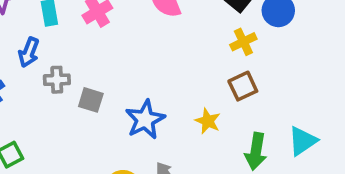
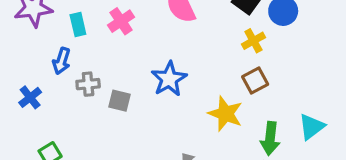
blue star: (145, 120) -> (169, 79), moved
yellow star: (208, 121) -> (225, 114), size x1.5

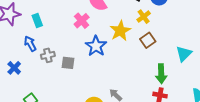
pink cross: (121, 21) -> (82, 21), moved
blue arrow: (61, 61) -> (30, 44), turned 140
yellow star: (225, 114) -> (120, 31), moved, turned 30
cyan triangle: (311, 127) -> (184, 54), moved

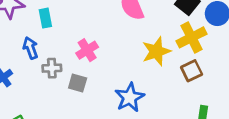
yellow cross: (144, 17) -> (191, 37), size x1.5
pink cross: (82, 21) -> (87, 50), moved
blue star: (96, 46) -> (130, 97), moved

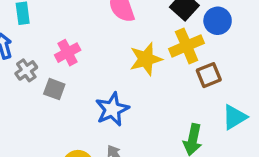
gray cross: (52, 68) -> (26, 70), turned -36
brown square: (192, 71) -> (209, 75), moved

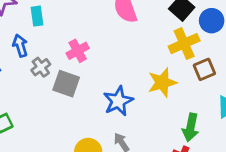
yellow star: (146, 59) -> (162, 82), moved
gray square: (54, 89) -> (66, 84), size x1.4

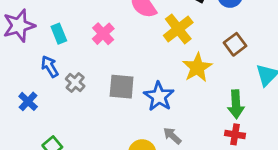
yellow cross: (184, 44) -> (178, 29), moved
pink cross: (78, 51) -> (103, 34), moved
gray square: (66, 84) -> (122, 87), moved

